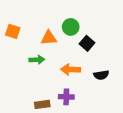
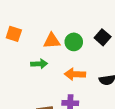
green circle: (71, 27) -> (74, 42), moved
black square: (87, 43) -> (103, 37), moved

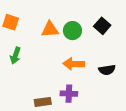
green arrow: (39, 64) -> (15, 56), moved, turned 112

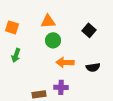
orange triangle: (50, 29) -> (48, 21), moved
green circle: (72, 31) -> (53, 40), moved

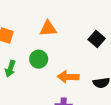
green circle: (53, 40) -> (39, 59), moved

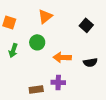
orange triangle: (48, 28) -> (45, 16), turned -35

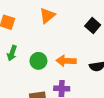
green circle: (37, 42) -> (38, 61), moved

